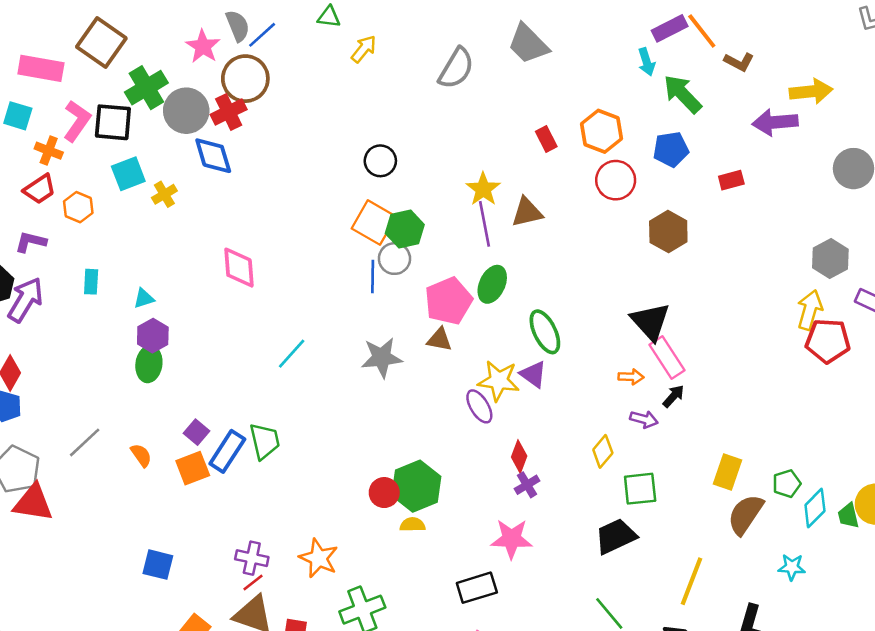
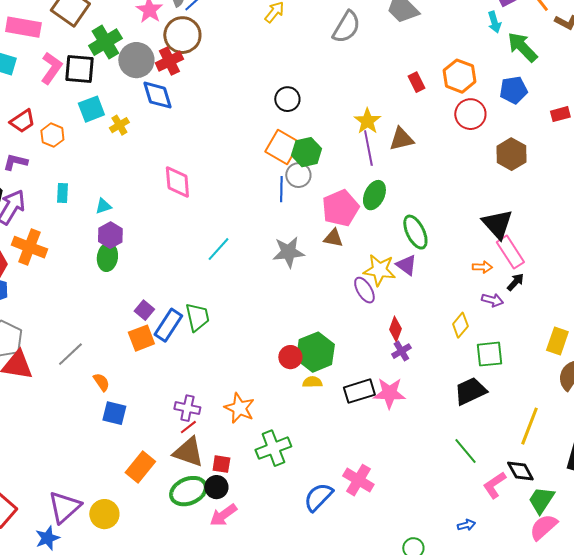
orange cross: (49, 151) -> (29, 247), moved, size x1.6
gray line: (85, 442) -> (70, 354), moved
orange semicircle: (141, 455) -> (101, 382), moved
black rectangle: (477, 588) -> (359, 391), moved

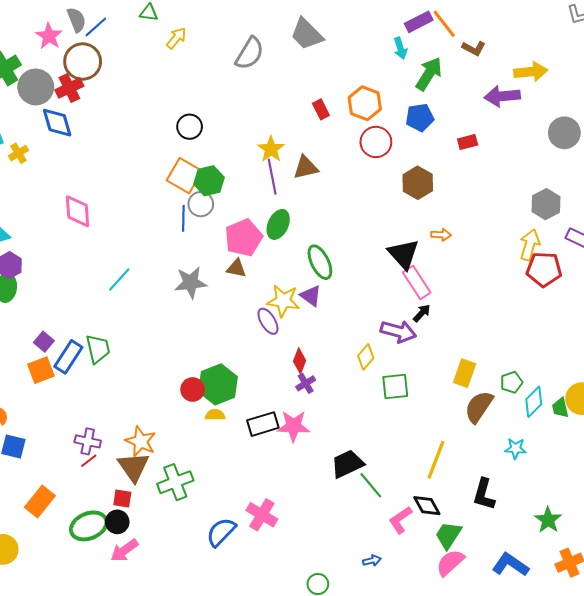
green arrow: (522, 47) -> (429, 74), turned 76
orange arrow: (482, 267) -> (441, 235), moved
purple arrow: (492, 300) -> (398, 331), size x1.6
black trapezoid: (470, 391) -> (347, 464), moved
brown triangle: (188, 452) -> (134, 467), moved, turned 36

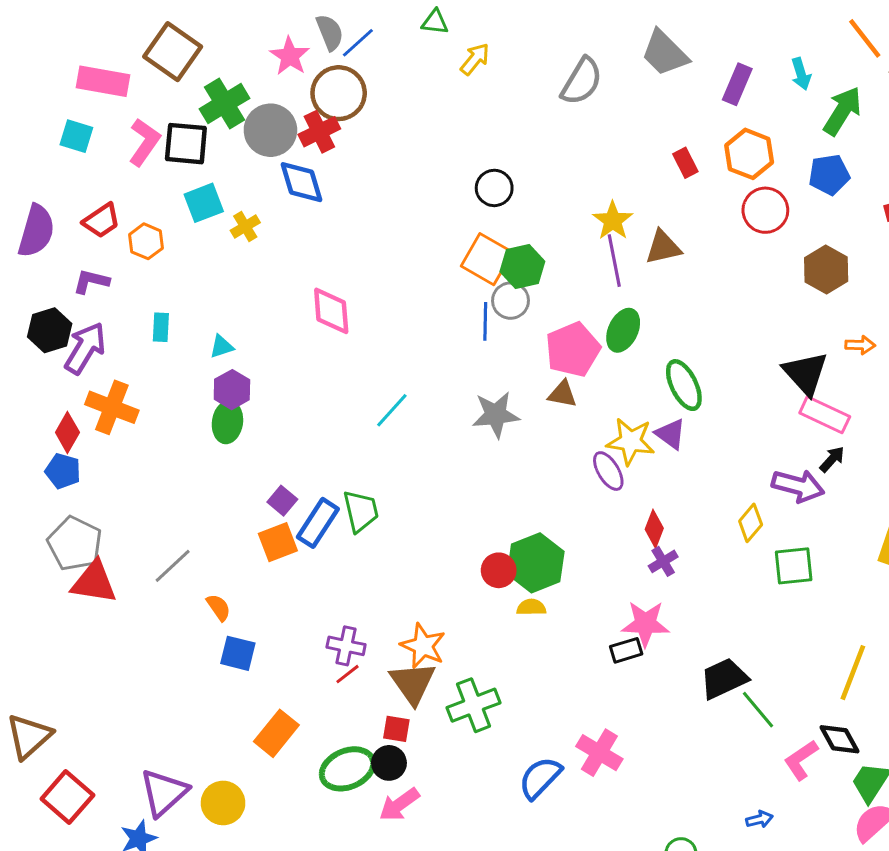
purple rectangle: (419, 22) -> (737, 84), moved, turned -40
pink rectangle: (417, 283) -> (825, 415), turned -32
black rectangle: (263, 424) -> (626, 650), moved, size x0.7

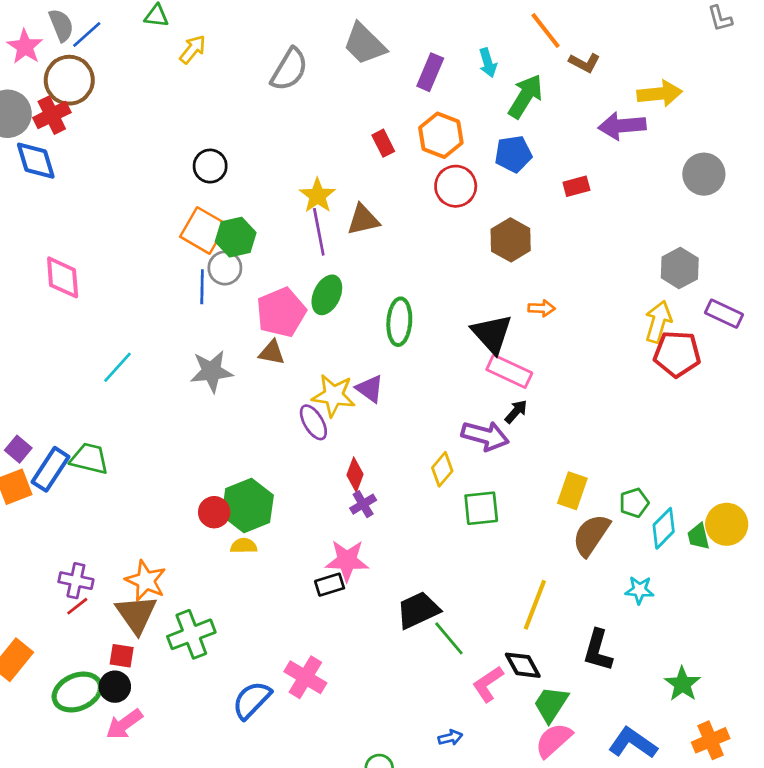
green ellipse: (684, 385) -> (399, 322), moved, turned 30
green trapezoid: (361, 511) -> (89, 459), turned -63

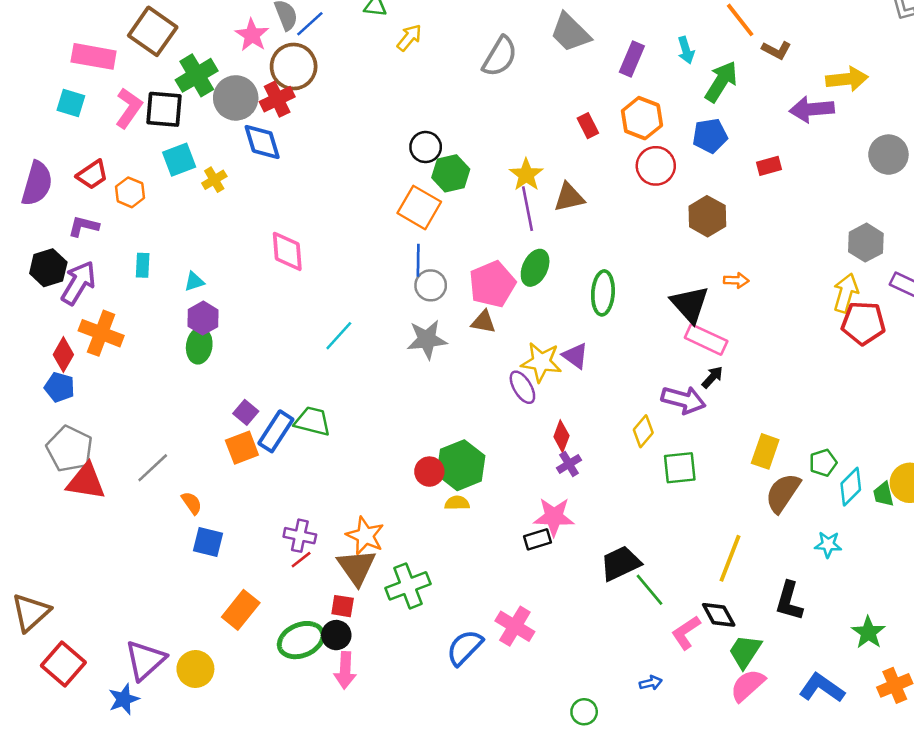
green hexagon: (236, 237) -> (451, 173), moved
gray circle: (225, 268) -> (431, 285), moved
pink arrow: (124, 724) -> (345, 670), turned -51

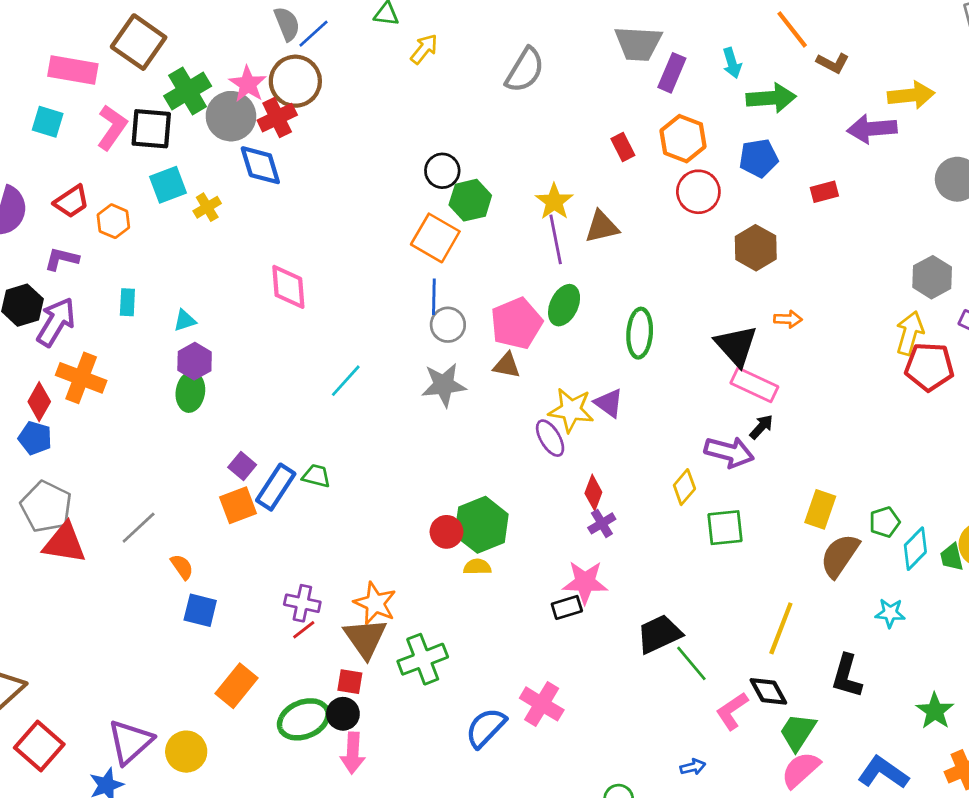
gray trapezoid: (570, 33) -> (638, 43), moved, turned -42
pink star: (252, 35) -> (248, 84), moved
green arrow: (721, 82) -> (771, 98), turned 54
green trapezoid: (312, 421) -> (316, 476), size x0.7

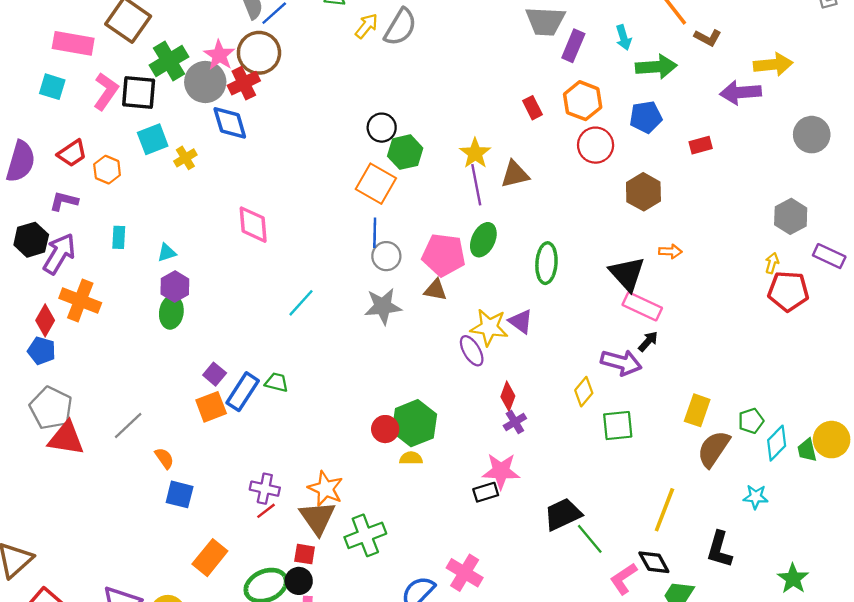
gray semicircle: (525, 70) -> (400, 27), moved
pink pentagon: (516, 323) -> (444, 255), turned 30
yellow arrow: (910, 333) -> (772, 263), size x0.6

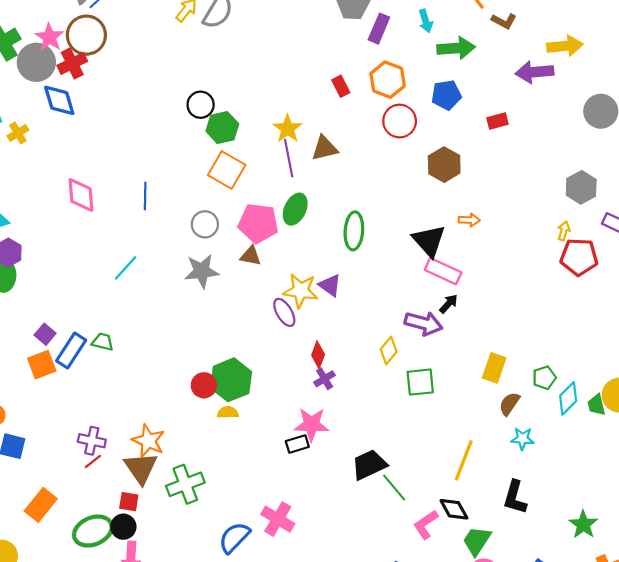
orange square: (376, 184) -> (227, 170), moved
blue line: (375, 233) -> (145, 196), moved
brown semicircle: (714, 449) -> (509, 404), size x0.7
cyan star: (756, 497) -> (522, 439), moved

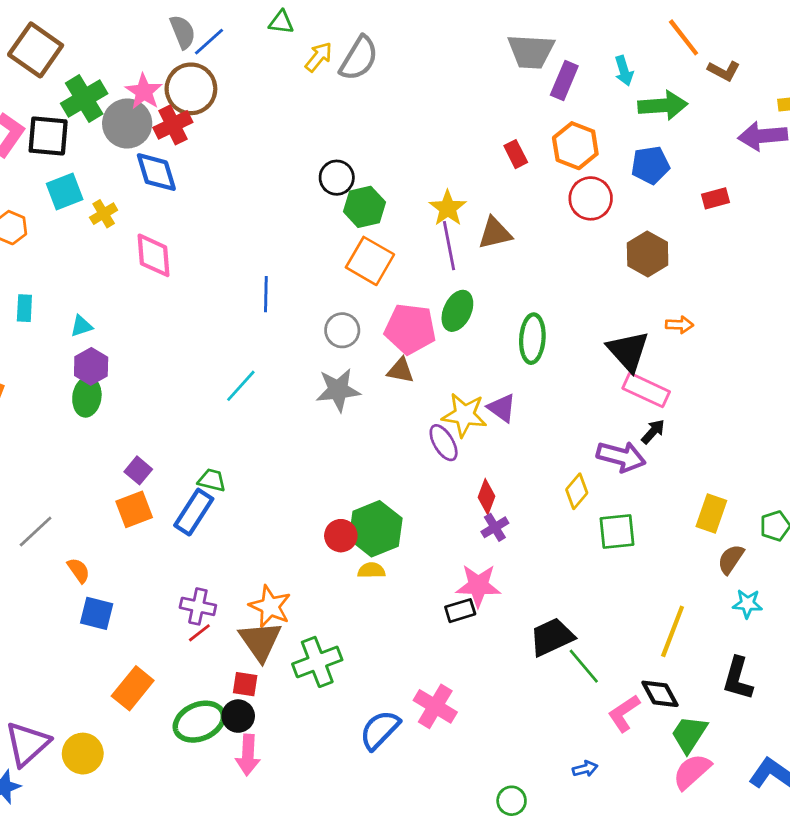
pink diamond: (81, 195) -> (154, 255), moved
blue rectangle: (71, 350) -> (194, 512), moved

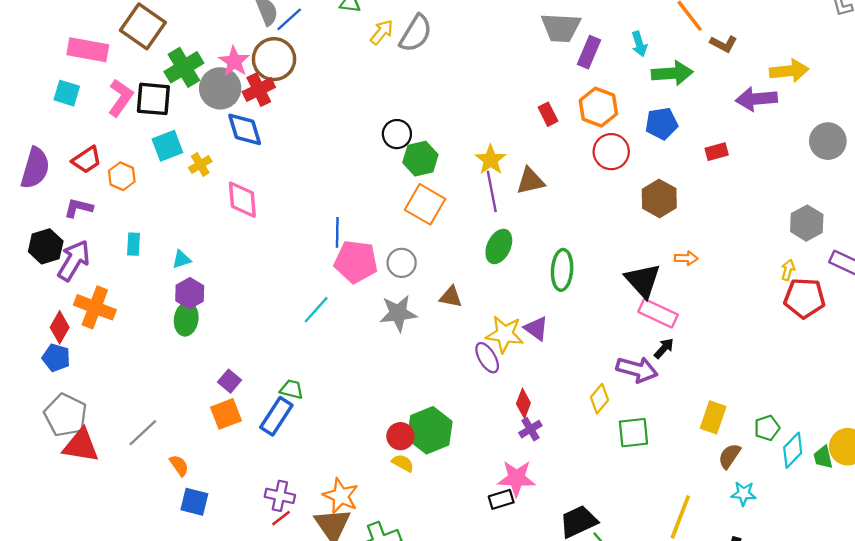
pink pentagon: (410, 329) -> (356, 262), moved
yellow semicircle: (371, 570) -> (403, 463), moved, turned 30

